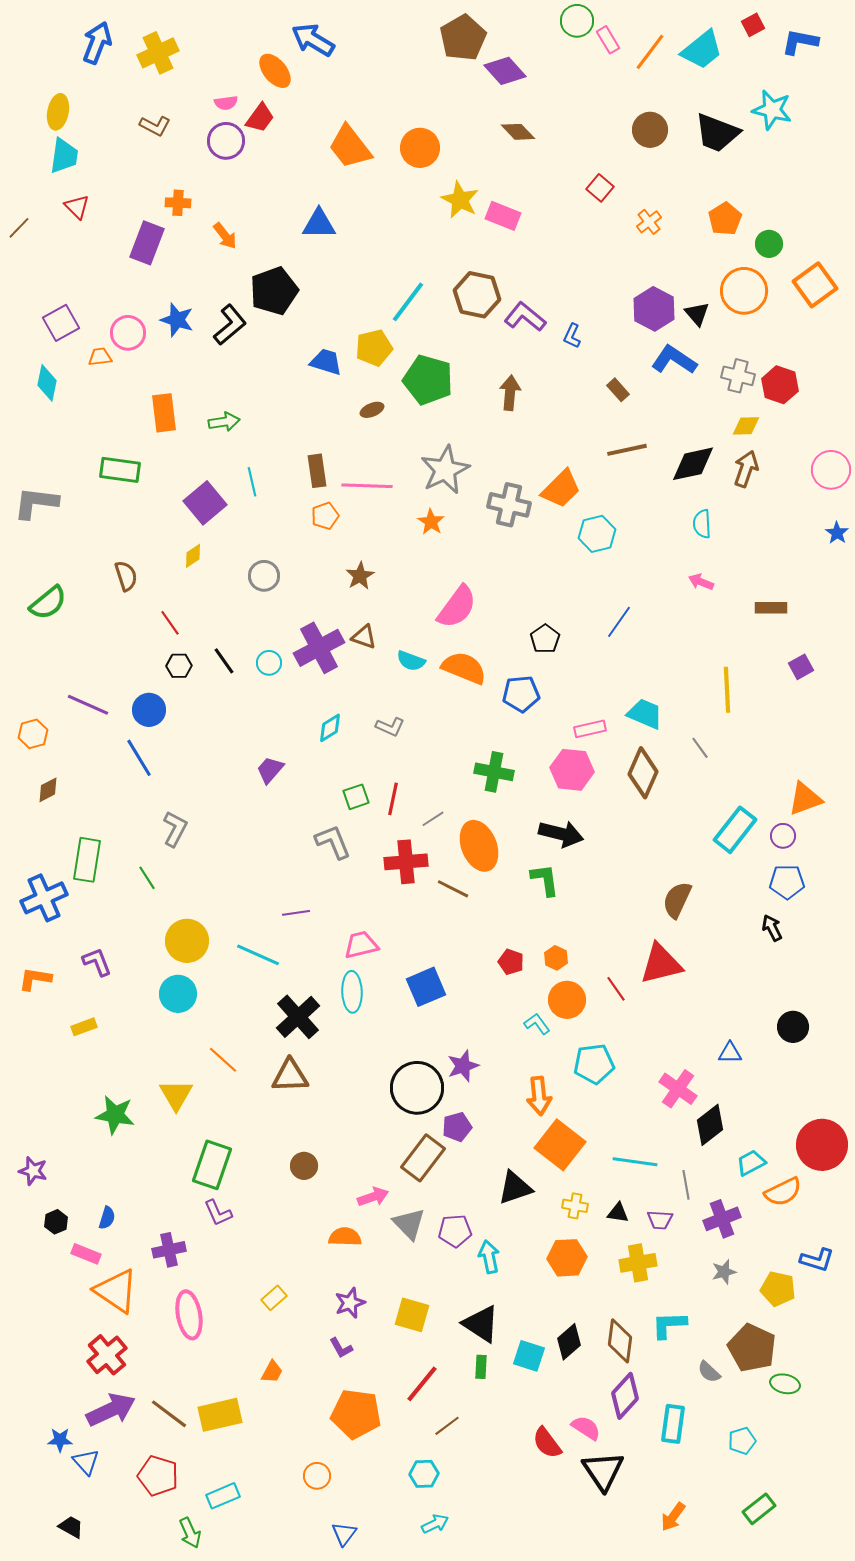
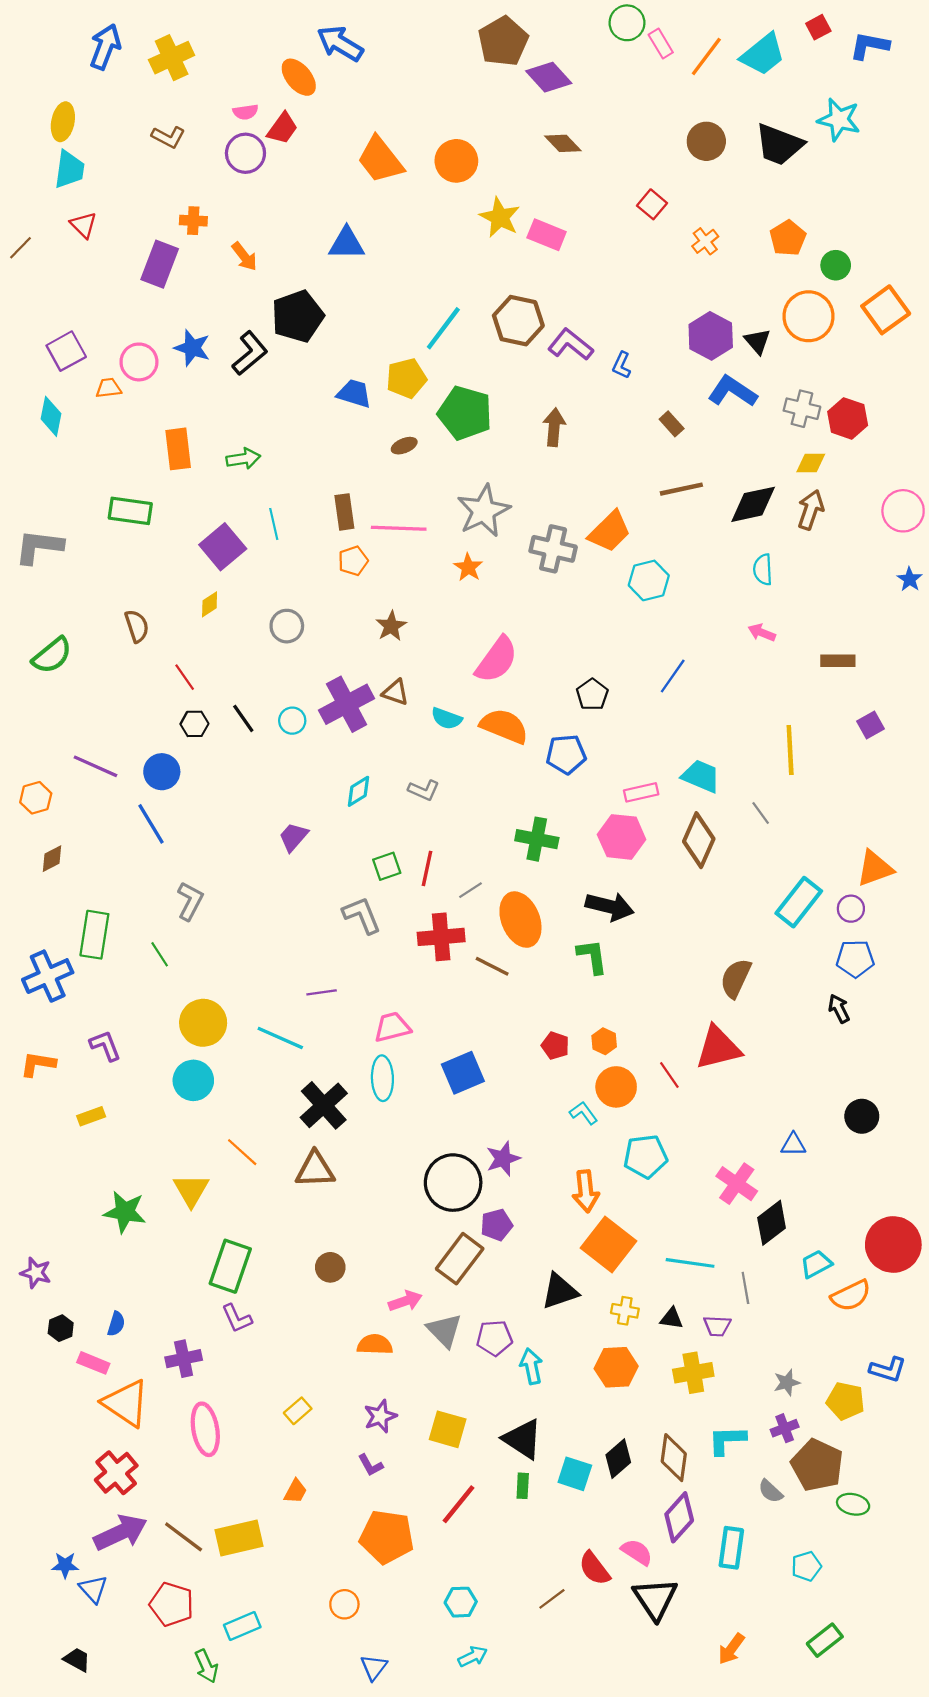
purple cross: (722, 1219) -> (785, 1428), moved, size x0.7
brown line: (447, 1426) -> (552, 1599), moved

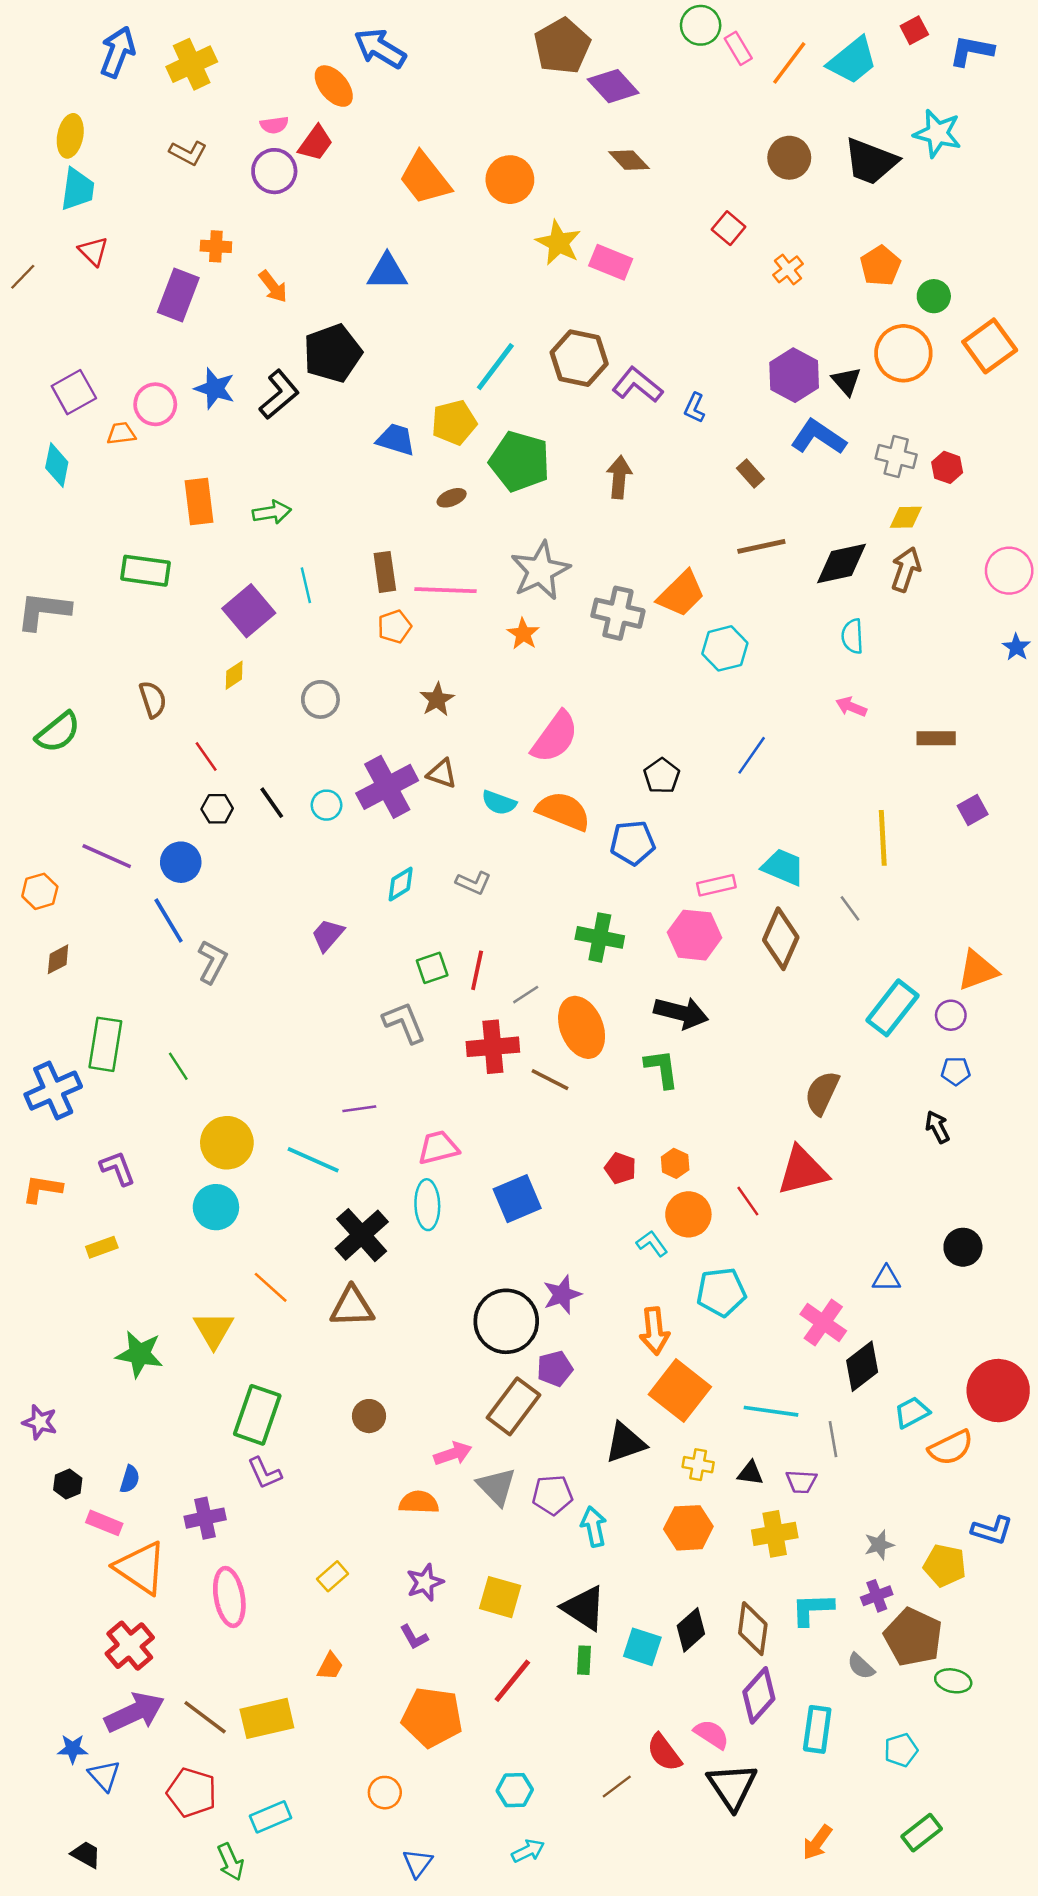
red hexagon: (848, 418) -> (947, 467), size x0.7
gray L-shape: (190, 901) -> (212, 962), moved
blue pentagon: (855, 959) -> (956, 1071), size x0.7

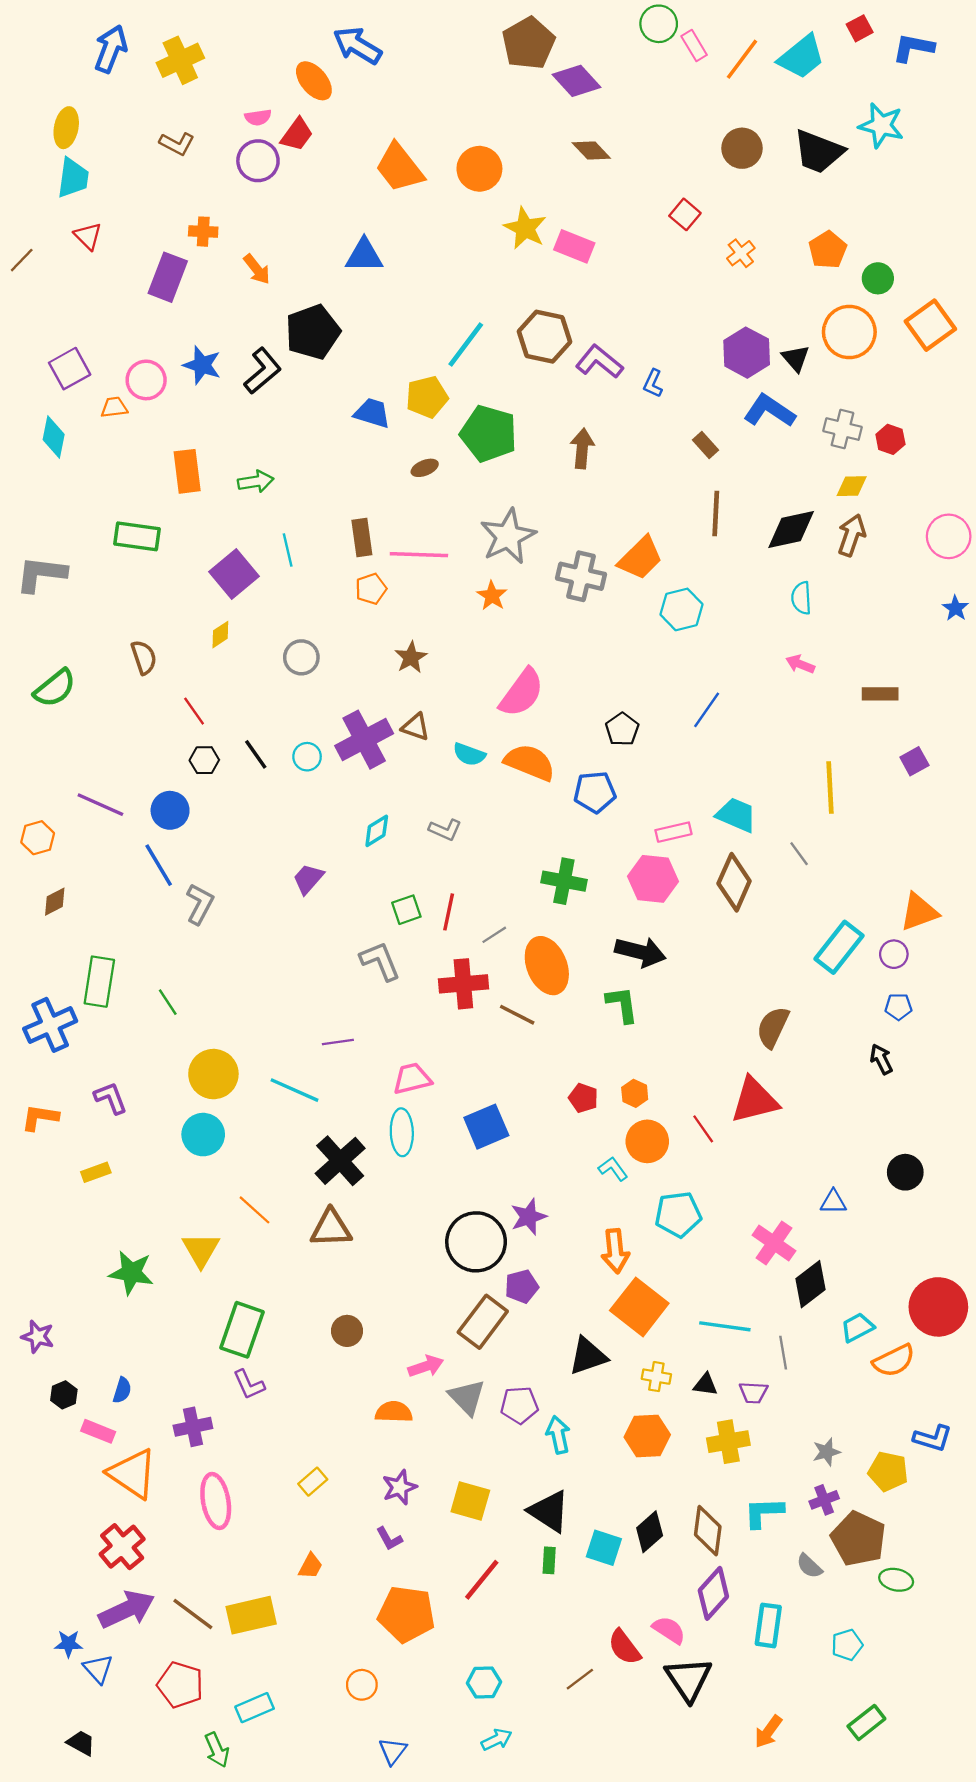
brown line: (761, 546) -> (716, 514), turned -75

